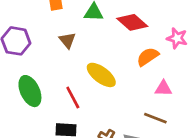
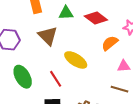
brown triangle: (67, 40) -> (48, 36), size x1.5

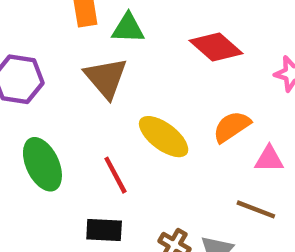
green triangle: (66, 13) -> (128, 28), moved
orange semicircle: (110, 43) -> (232, 127), moved

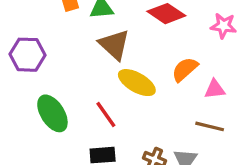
brown triangle: (106, 78) -> (114, 45), moved

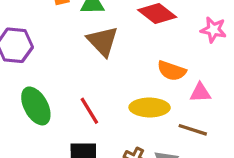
orange semicircle: (185, 69) -> (172, 71), turned -124
yellow ellipse: (137, 83) -> (150, 108), moved, turned -33

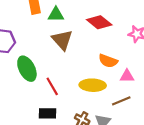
green ellipse: (36, 106) -> (27, 69), moved
brown line: (193, 130) -> (121, 101), turned -42

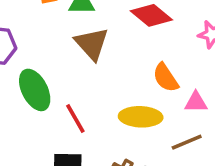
orange semicircle: (108, 61) -> (166, 78), turned 36

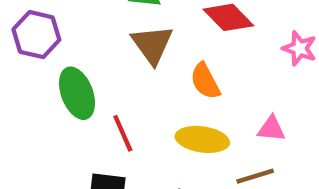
orange semicircle: (166, 78) -> (205, 81), moved

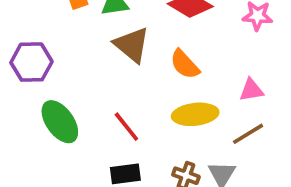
green ellipse: (77, 93) -> (60, 122), moved

